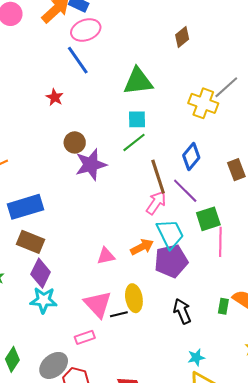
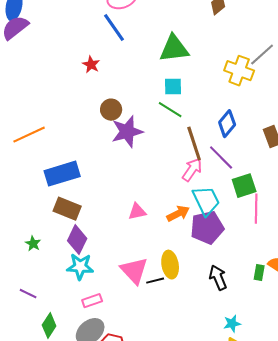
green line: (134, 142) -> (170, 110), turned 70
pink triangle: (106, 256) -> (137, 212), moved
pink rectangle: (85, 337) -> (92, 301), moved

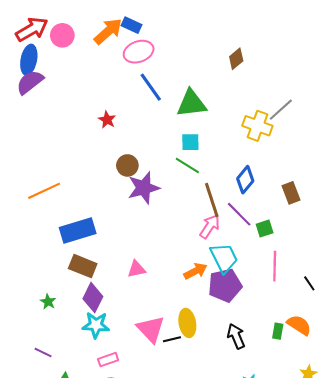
blue line: (114, 28) -> (151, 87), moved
green square: (244, 186) -> (265, 228), moved, size x0.7
pink triangle: (137, 212) -> (137, 269), moved

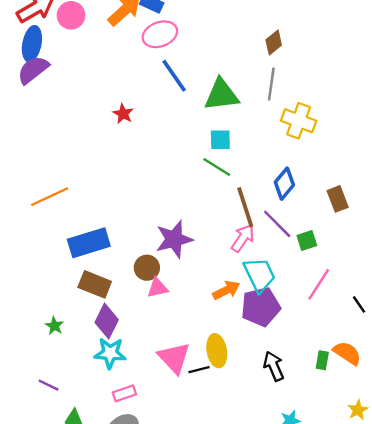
gray line: (281, 110) -> (271, 84), moved, turned -40
brown circle: (127, 165) -> (147, 268), moved
purple star: (144, 188) -> (174, 239), moved
pink line: (275, 266) -> (319, 284), turned 32

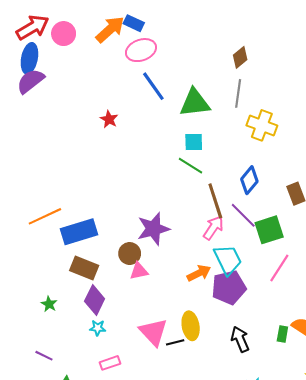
orange line: (50, 197) -> (45, 216), moved
green square: (307, 240) -> (269, 230), size x1.6
cyan star: (110, 353) -> (98, 328), size x0.6

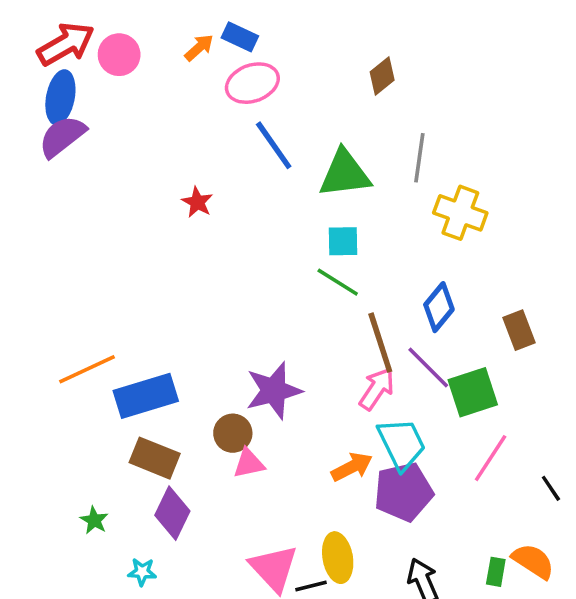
orange arrow: (110, 29) -> (199, 48), size x0.6
brown diamond: (240, 57) -> (382, 76), moved
cyan star: (98, 328) -> (142, 572), moved

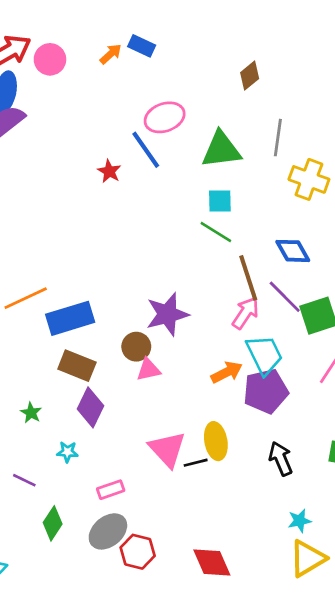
pink ellipse: (252, 83) -> (165, 117), moved
blue line: (274, 145) -> (146, 150), moved
blue diamond: (439, 307) -> (293, 251), turned -69

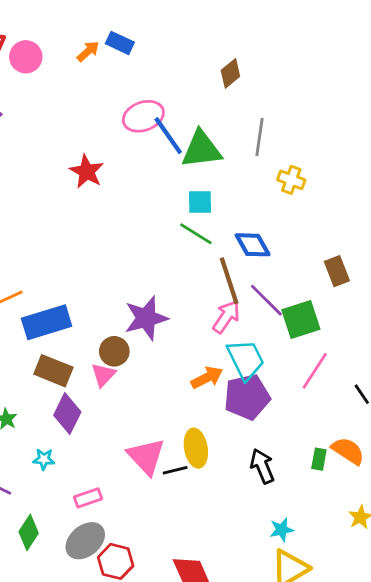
blue line: (146, 150) -> (168, 136), moved
red star: (109, 171) -> (87, 172), size x1.4
yellow cross: (309, 179) -> (291, 180), size x0.7
blue diamond: (293, 251) -> (253, 245), moved
pink triangle: (148, 370) -> (103, 375), moved, turned -35

